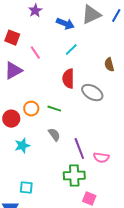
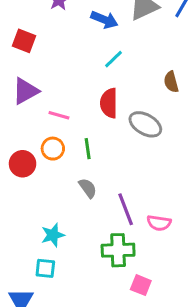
pink line: (35, 53) -> (59, 115), moved, turned -40
green line: (54, 109) -> (88, 149), turned 64
cyan star: (22, 146) -> (53, 235), moved

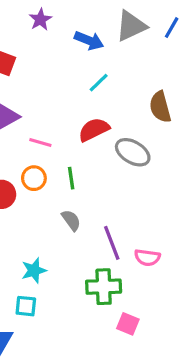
brown semicircle: (171, 82) -> (160, 107), size x1.4
red semicircle: (109, 103) -> (94, 130), turned 64

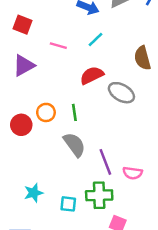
pink line: (40, 143) -> (58, 46), moved
gray semicircle: (71, 220) -> (74, 145), size x1.5
cyan star: (34, 270) -> (34, 193), moved
cyan square: (26, 306) -> (68, 204), moved

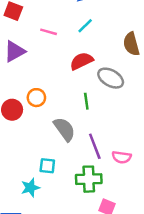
green line: (74, 112) -> (86, 101), moved
cyan star: (34, 193) -> (30, 188), moved
cyan square: (68, 204) -> (47, 166), moved

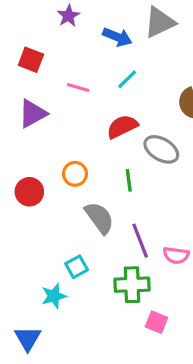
orange circle: (36, 98) -> (75, 174), moved
cyan square: (47, 166) -> (77, 267), turned -35

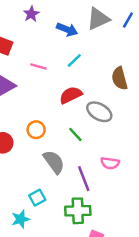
green line: (129, 180) -> (75, 134), turned -35
pink semicircle: (176, 255) -> (110, 163), moved

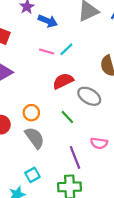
blue arrow: (67, 29) -> (48, 21), moved
pink line: (38, 66) -> (47, 52), moved
gray semicircle: (54, 162) -> (35, 138), moved

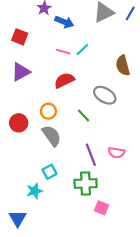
red semicircle: (63, 81) -> (64, 80), moved
pink semicircle: (99, 143) -> (116, 153), moved

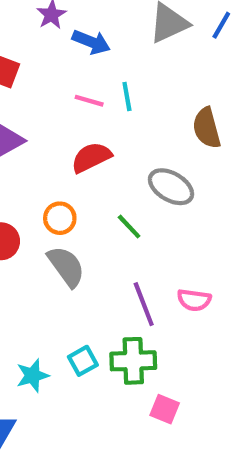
cyan line: (82, 50) -> (127, 97), turned -56
cyan square: (49, 172) -> (83, 361), moved

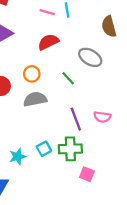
gray semicircle: (66, 266) -> (35, 99), turned -65

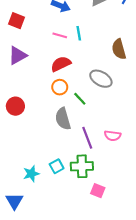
orange circle: (32, 74) -> (60, 87), moved
gray semicircle: (35, 99) -> (63, 119), moved, turned -95

